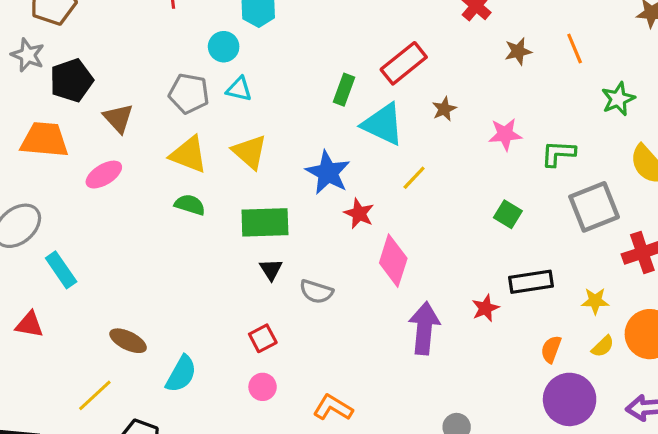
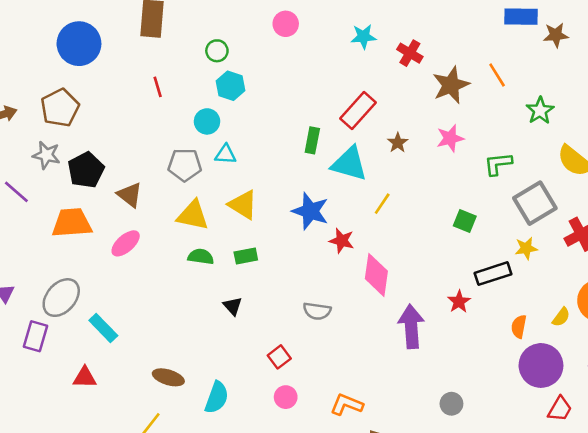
brown star: (518, 51) -> (451, 85), size x1.6
pink star: (505, 134) -> (450, 138), moved
green rectangle: (265, 222) -> (246, 256), moved, size x0.6
black triangle: (271, 269) -> (233, 306), moved
yellow star: (595, 301) -> (526, 248), moved

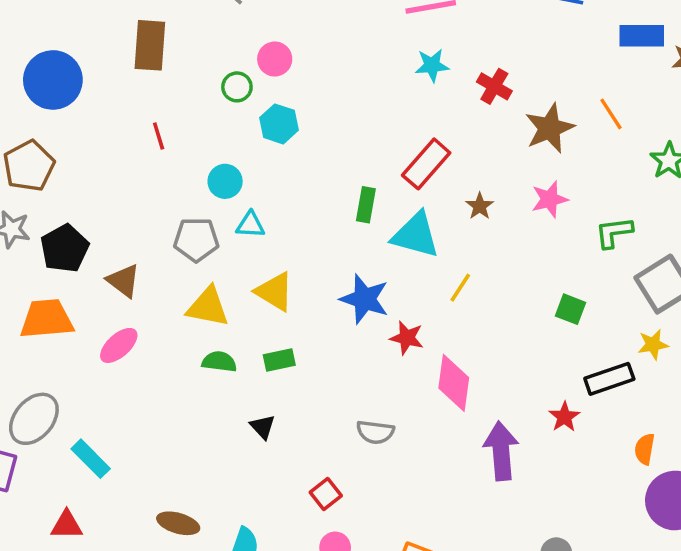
pink circle: (286, 24) -> (275, 59), moved
cyan hexagon: (231, 86) -> (279, 124), moved

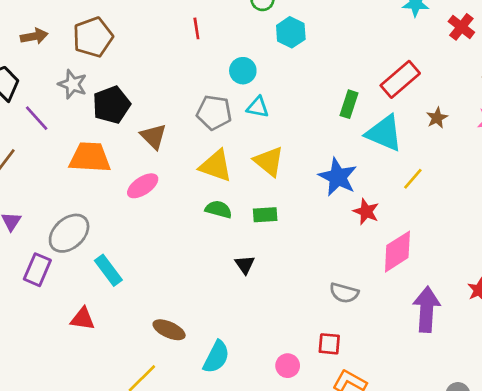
pink diamond: (454, 383) -> (397, 252), turned 42
gray semicircle: (375, 432) -> (344, 293), moved
red square: (326, 494) -> (329, 344), moved, turned 35

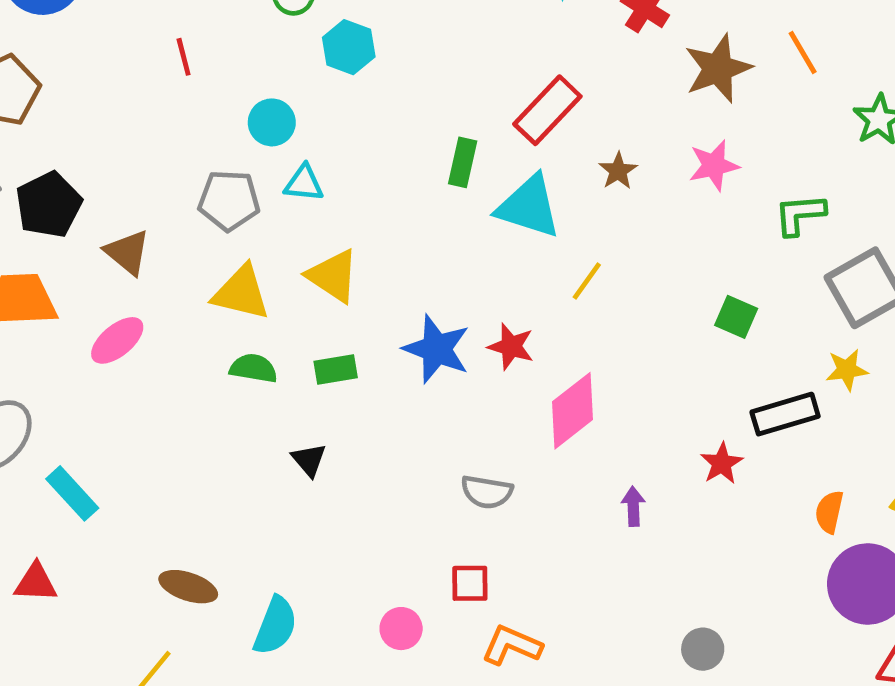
blue star: (338, 177) -> (437, 349), moved
purple arrow: (427, 309) -> (633, 506), size x0.5

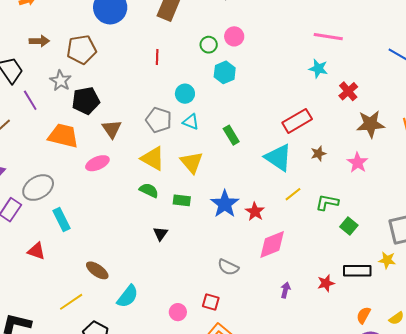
green rectangle: (463, 162) -> (231, 135), moved, turned -60
pink star: (714, 165) -> (358, 163), turned 30
green L-shape: (800, 214) -> (327, 202), moved

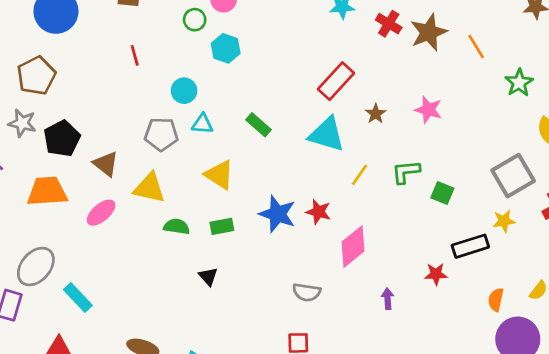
brown star: (371, 124) -> (429, 32), moved
yellow triangle: (153, 159) -> (149, 188), moved
red star: (326, 283) -> (436, 274), turned 30

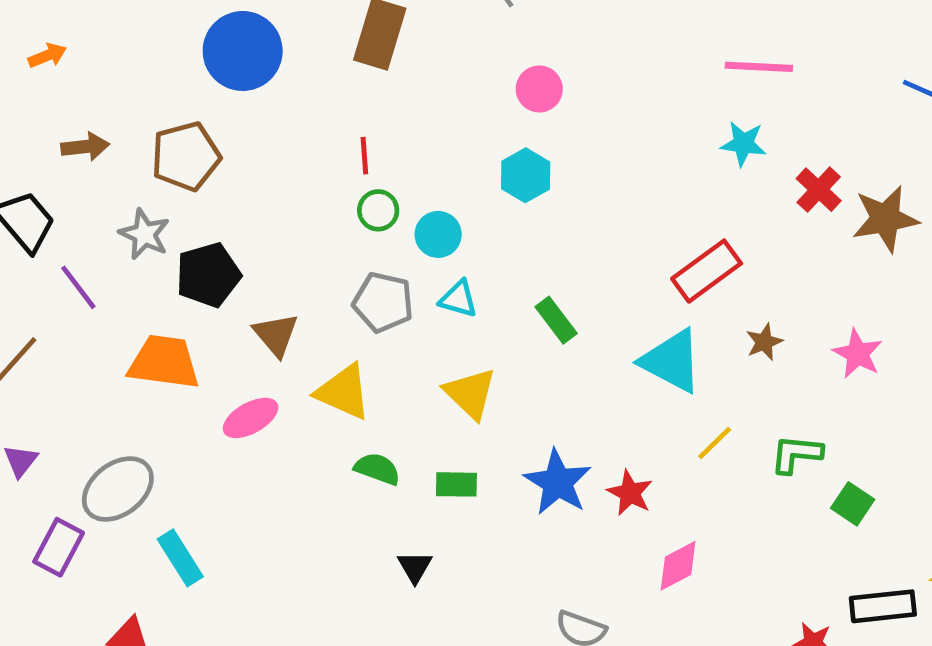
green circle: (195, 20) -> (378, 210), moved
pink diamond: (353, 247) -> (678, 566), size x0.7

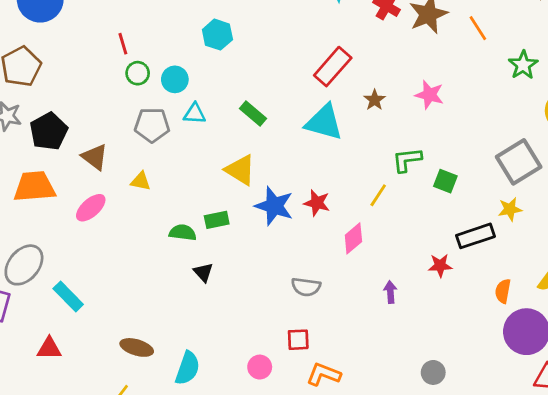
yellow triangle: (343, 392) -> (141, 181), size x0.6
yellow triangle: (470, 393) -> (240, 170), moved
yellow line: (715, 443) -> (378, 195), moved
green semicircle: (377, 469) -> (183, 233), moved

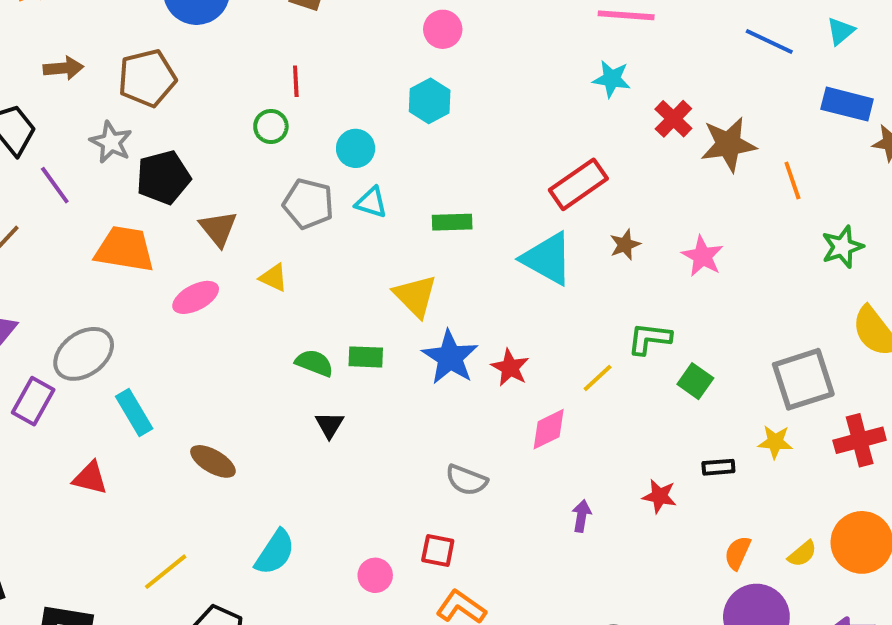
green circle: (138, 73) -> (271, 126), moved
green rectangle: (253, 113) -> (452, 222), turned -56
black rectangle: (475, 236) -> (718, 467), size x0.6
brown ellipse: (137, 347) -> (213, 461), moved

